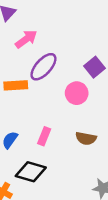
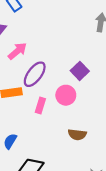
pink rectangle: (44, 136) -> (40, 105), moved

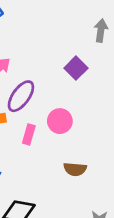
purple square: (80, 71) -> (76, 68), moved

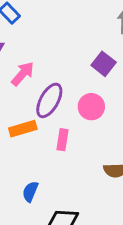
pink circle: (60, 121) -> (91, 107), moved

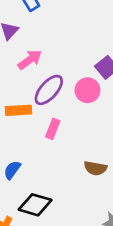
pink circle: (91, 107) -> (87, 90), moved

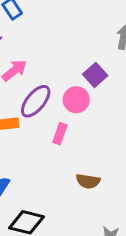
pink rectangle: (53, 129) -> (60, 134), moved

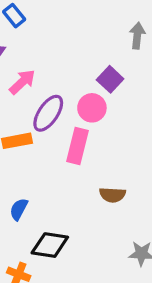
pink rectangle: (60, 134) -> (78, 146), size x1.5

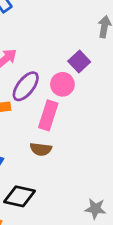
brown semicircle: (112, 195) -> (41, 149), moved

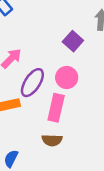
purple square: (79, 61) -> (73, 41), moved

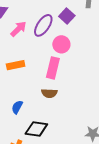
purple ellipse: (32, 83) -> (43, 25), moved

